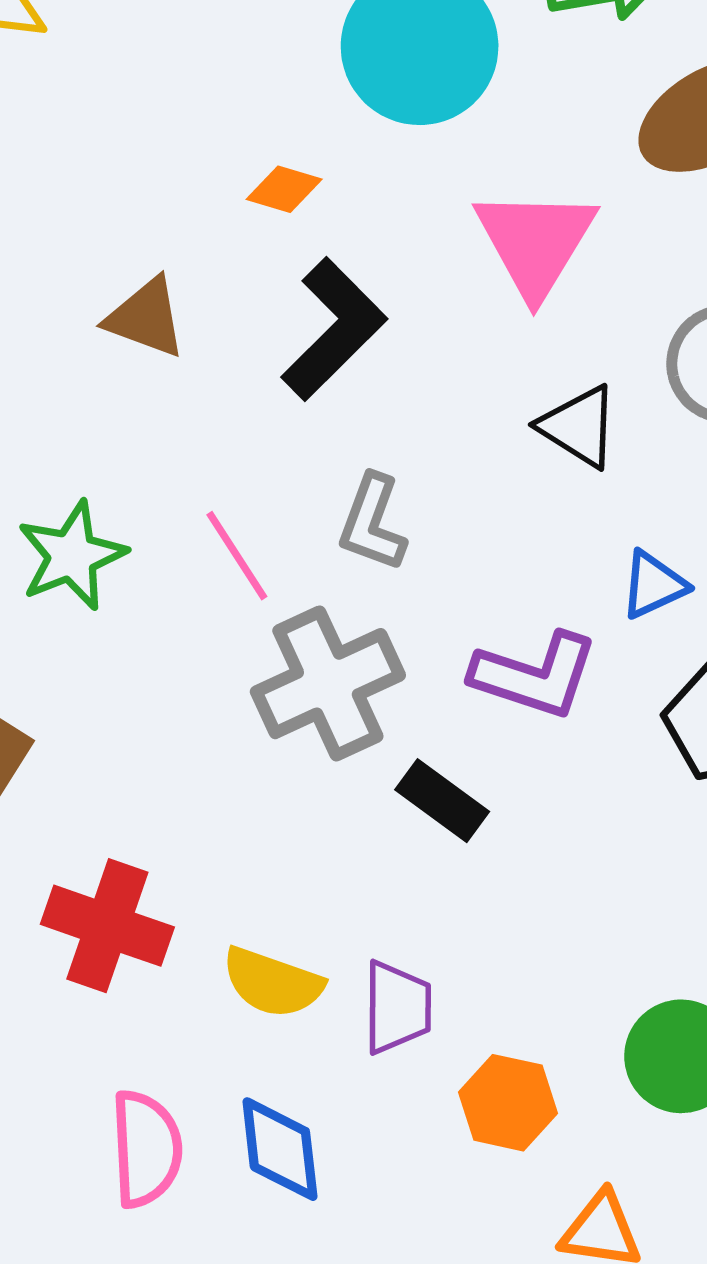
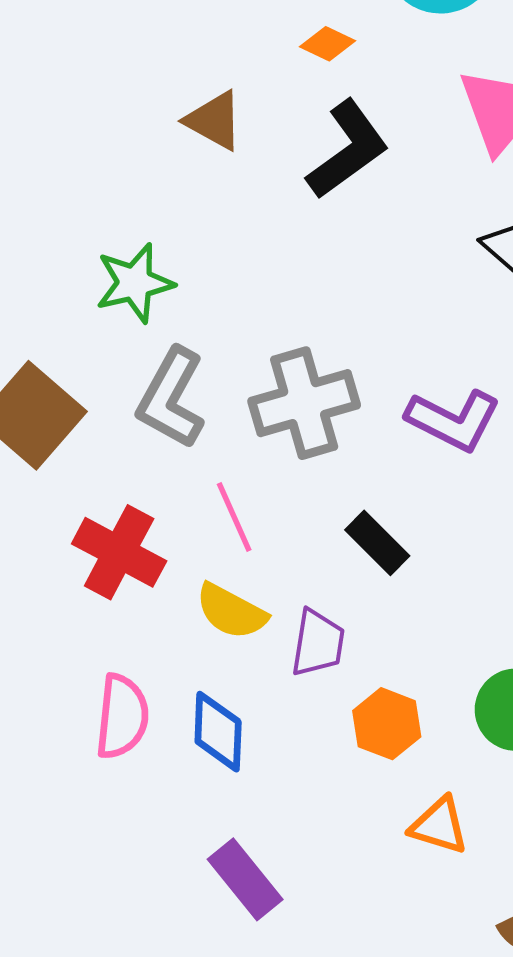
gray L-shape: (372, 523) -> (171, 398), moved, size x1.4
pink line: (237, 556) -> (234, 517), moved
black rectangle: (442, 801) -> (377, 543), moved

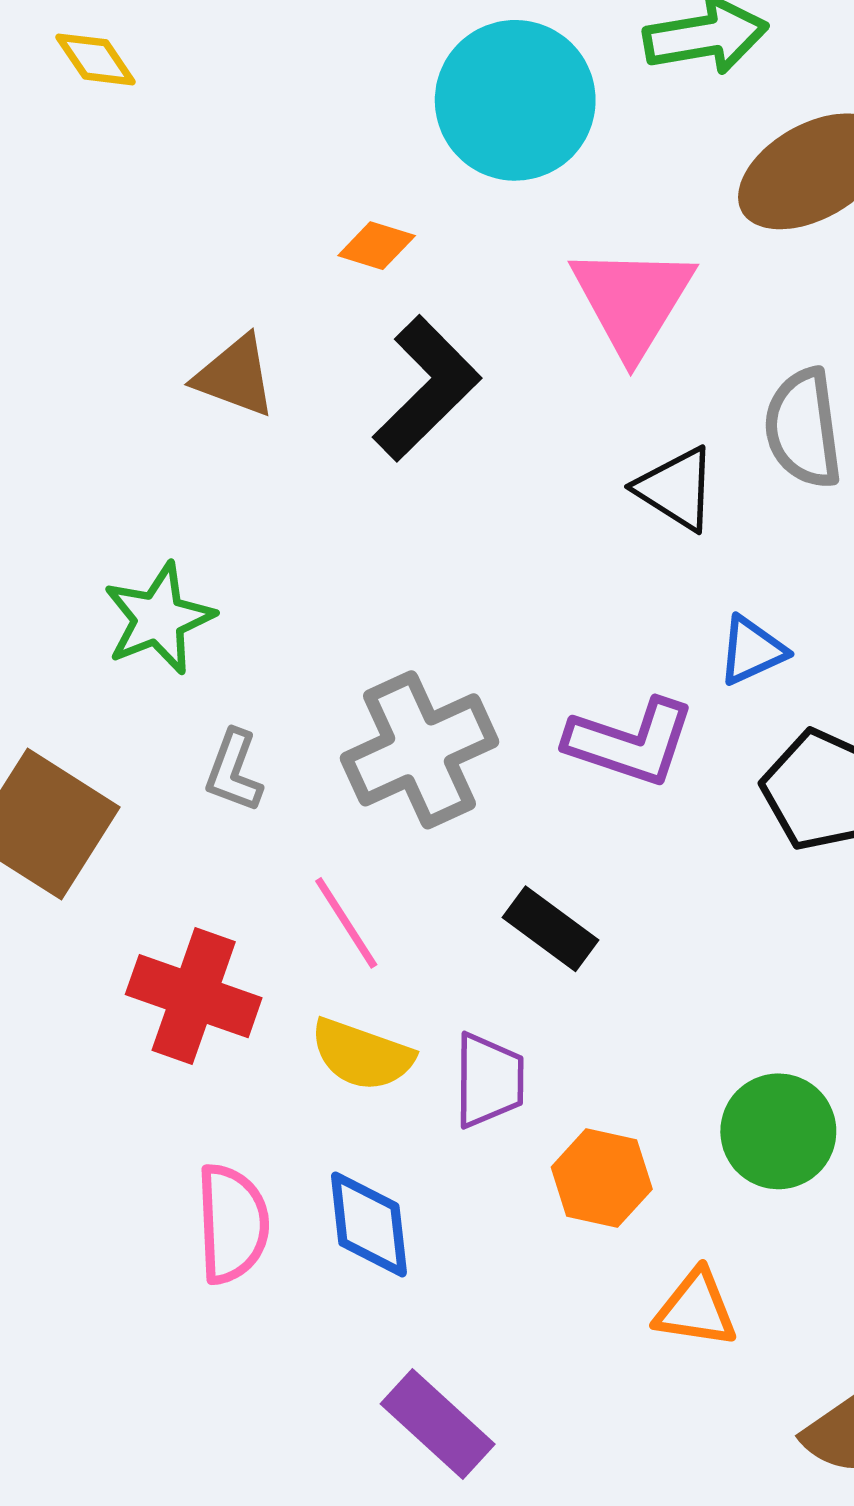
gray L-shape: (171, 398) -> (234, 771), size x0.6

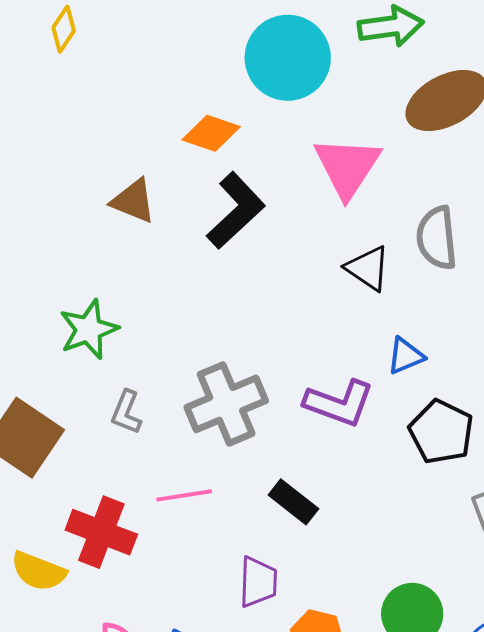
yellow diamond: (95, 59) -> (64, 29), turned 66
orange diamond: (377, 246) -> (211, 133), size x1.4
pink line: (346, 923) -> (184, 495), turned -68
yellow semicircle: (362, 1055) -> (39, 571), moved

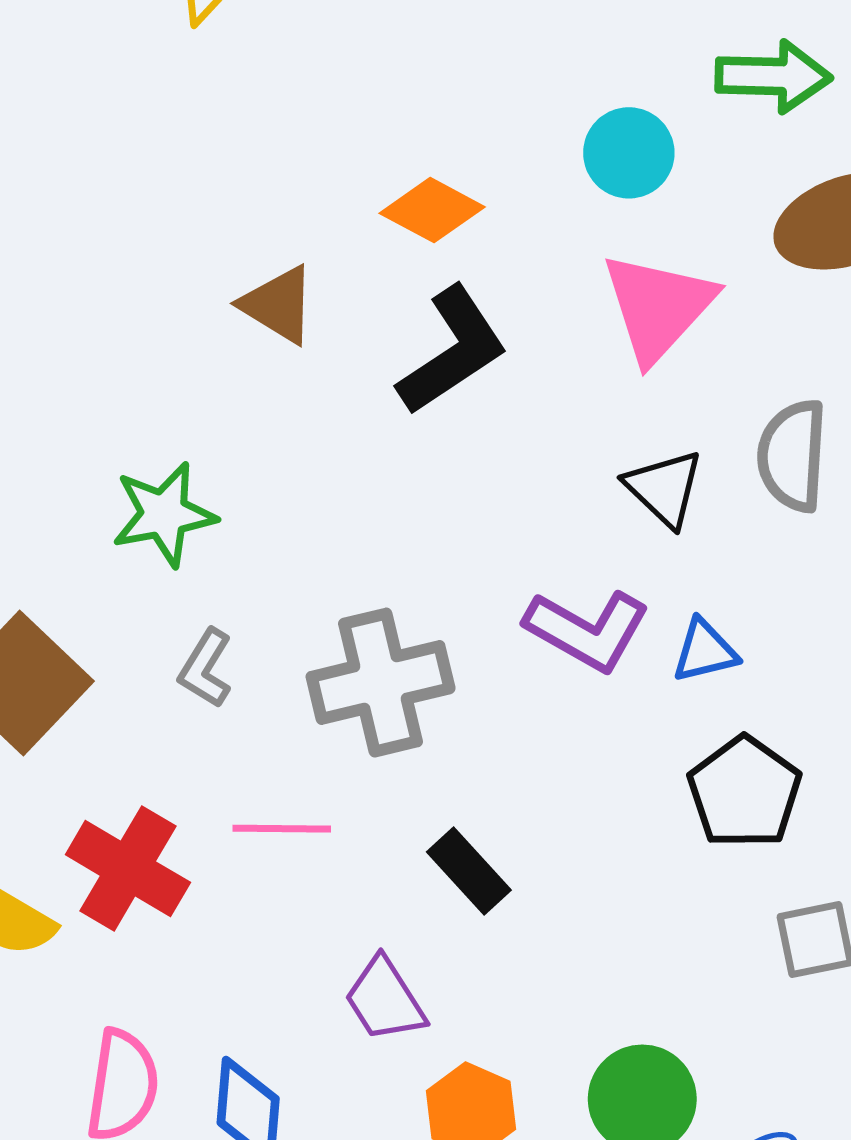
cyan circle: (288, 58) -> (629, 153), moved, size x0.6
purple L-shape: (339, 403) -> (587, 630), moved
purple trapezoid: (258, 582) -> (385, 1000), turned 136

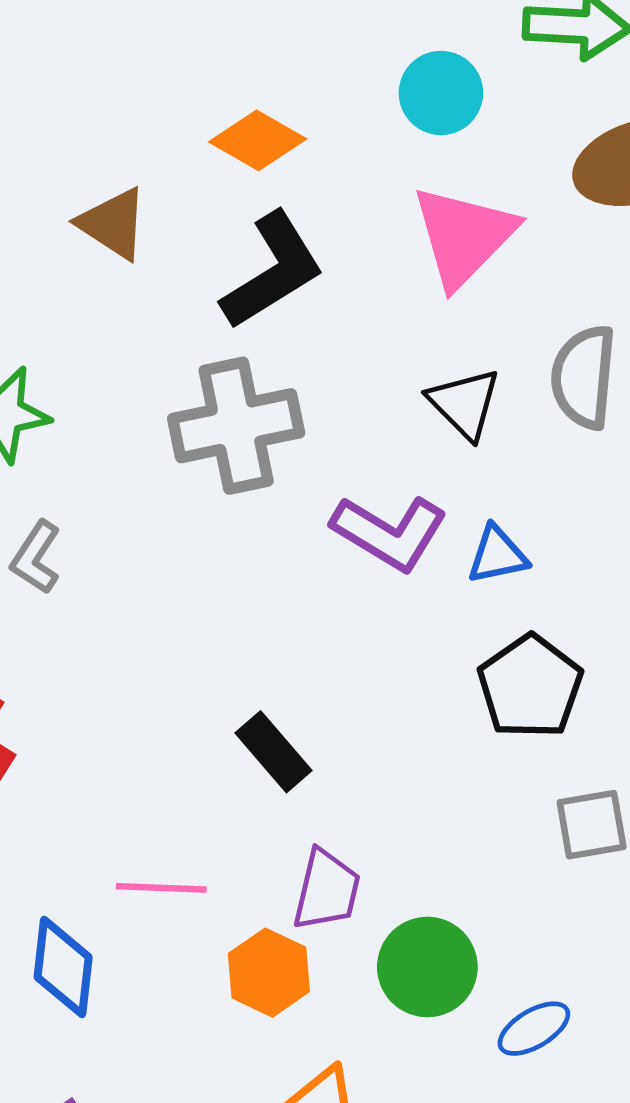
gray cross: (381, 683) -> (236, 426), moved
pink line: (282, 829) -> (161, 888), moved
purple trapezoid: (385, 1000) -> (327, 890), moved, turned -136

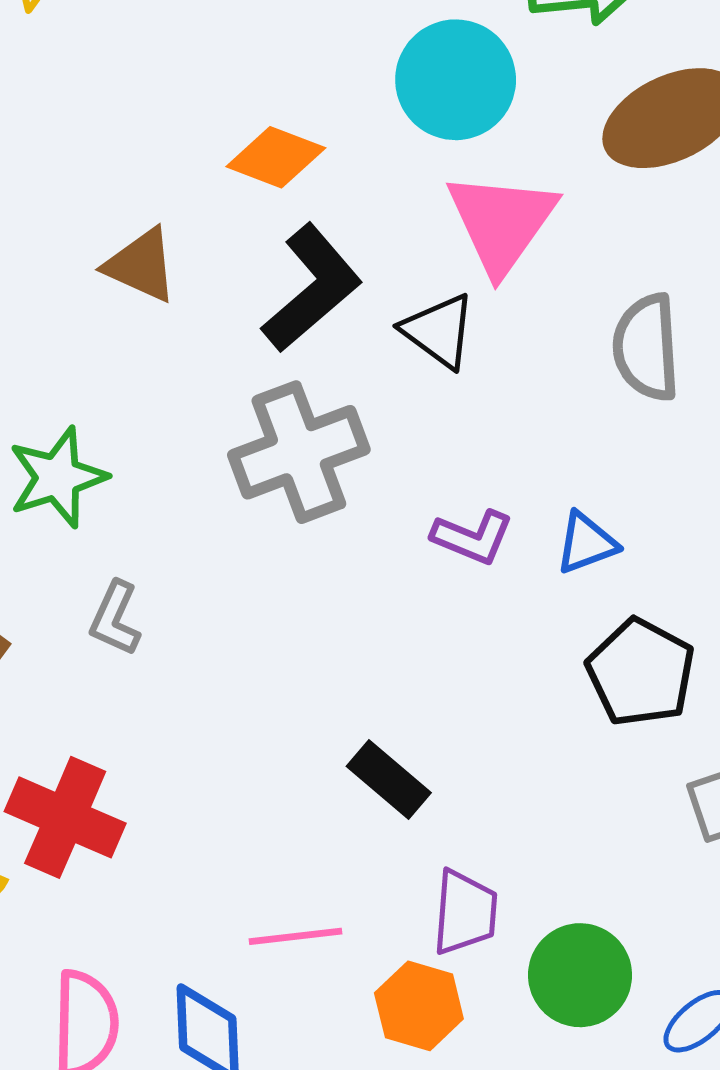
cyan circle: (441, 93) -> (456, 80), size x1.4
black triangle: (464, 404) -> (439, 331), moved
purple L-shape: (389, 533) -> (473, 537), size x0.7

